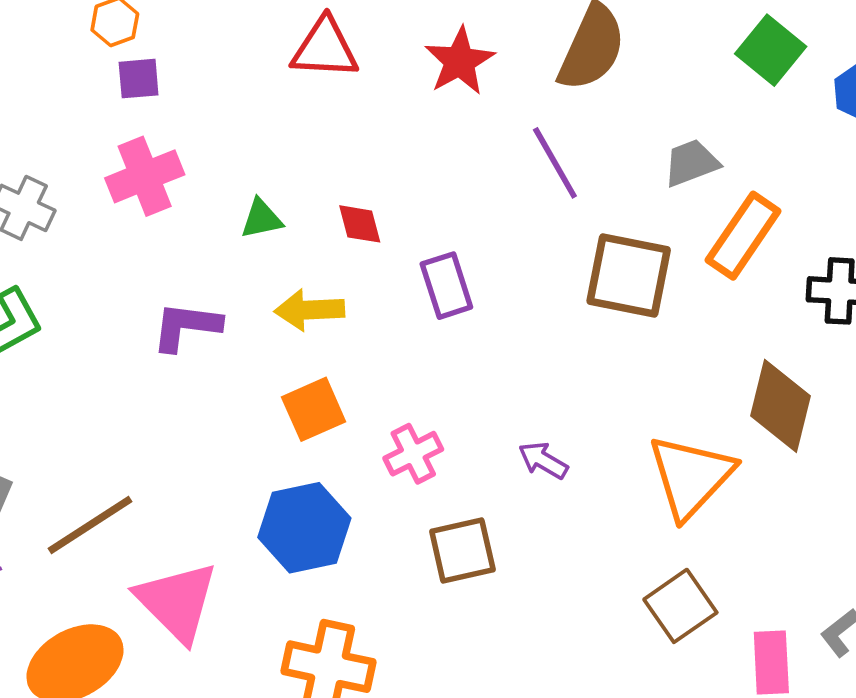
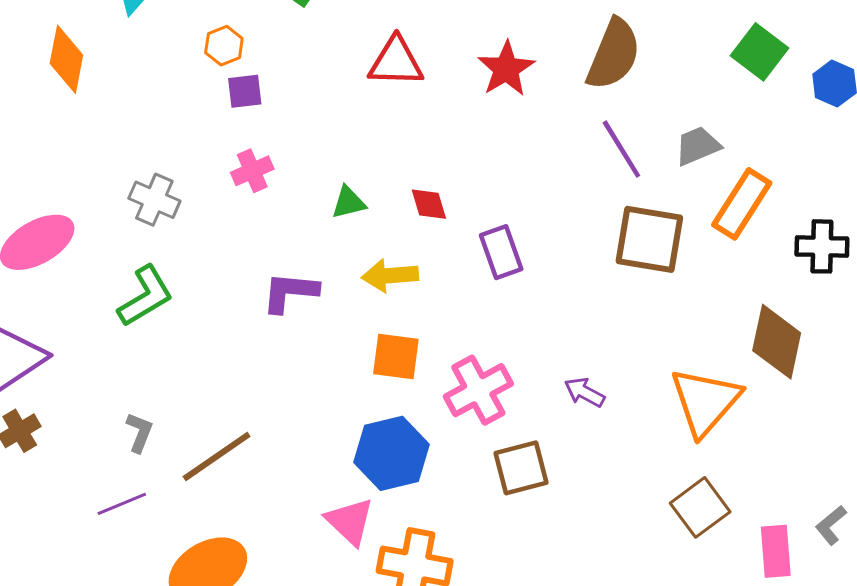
purple line: (555, 163) -> (621, 149), moved
pink cross: (145, 176) -> (252, 171), size x0.7
orange square: (314, 409) -> (396, 356), turned 33
pink cross: (413, 454) -> (478, 390), size x1.4
pink triangle: (177, 602) -> (350, 521), moved, size x0.7

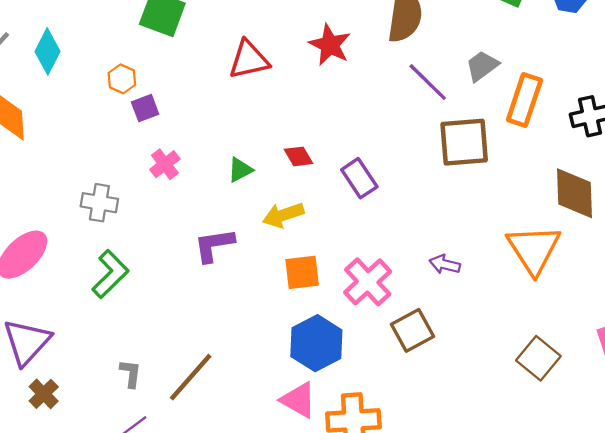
brown square: (700, 507) -> (538, 358), moved

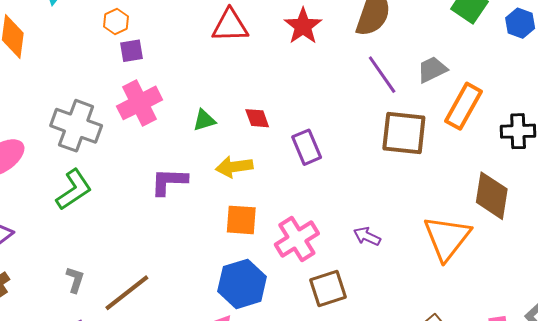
pink cross: (165, 164) -> (139, 103), size x1.6
gray cross: (99, 203) -> (76, 126), size x1.5

